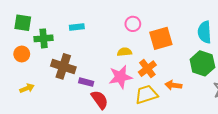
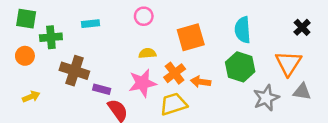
pink circle: (133, 24) -> (144, 16), moved
orange arrow: (173, 85) -> (201, 82), moved

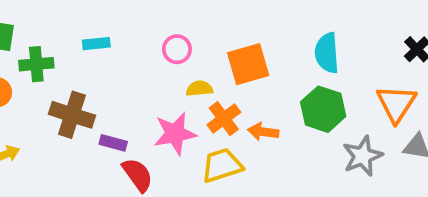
pink circle: (144, 16) -> (177, 49), moved
yellow semicircle: (147, 53) -> (199, 89), moved

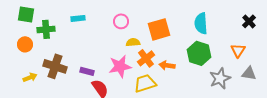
orange triangle: (396, 104) -> (238, 50), size x0.7
brown cross: (72, 115) -> (55, 66), moved

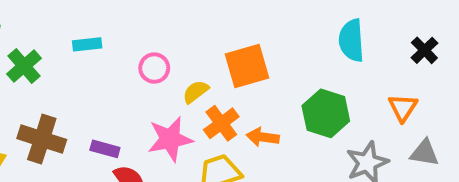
pink circle: (121, 21) -> (154, 68), moved
cyan semicircle: (201, 23) -> (351, 40), moved
green cross: (46, 29) -> (24, 66), turned -36
yellow semicircle: (133, 42) -> (196, 92), turned -32

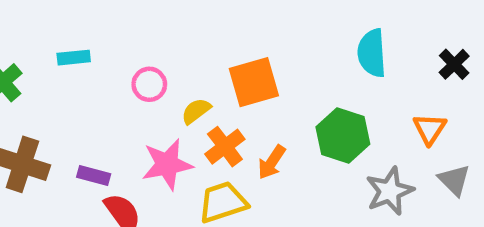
orange arrow: (263, 137) -> (272, 162), turned -64
gray triangle: (424, 153) -> (454, 180), turned 36

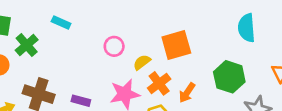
cyan rectangle: (74, 58) -> (61, 23), moved, turned 30

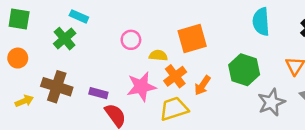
green cross: (27, 45) -> (65, 39), moved
yellow semicircle: (142, 62) -> (158, 55), turned 42

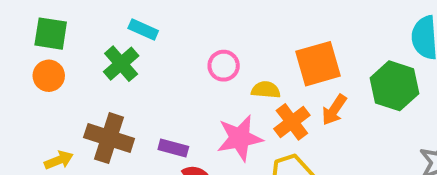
orange circle: (18, 58) -> (49, 76), moved
green hexagon: (244, 70) -> (394, 86), moved
orange arrow: (202, 85) -> (334, 110), moved

